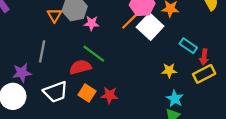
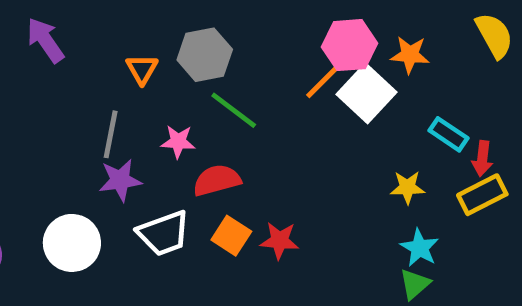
orange triangle: (54, 15) -> (142, 69), moved
pink star: (92, 23) -> (178, 142), moved
gray line: (42, 51) -> (111, 134), moved
green line: (94, 54) -> (234, 110), moved
purple star: (22, 73) -> (120, 180), moved

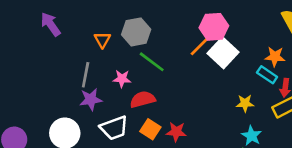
orange star: (410, 55) -> (275, 57), moved

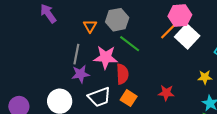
pink star: (122, 79) -> (106, 57), size x1.6
red semicircle: (143, 99) -> (122, 74), turned 102
red star: (176, 132) -> (166, 93), moved

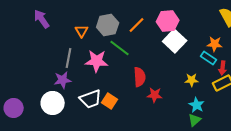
orange line: (168, 31) -> (137, 25), moved
purple star: (81, 74) -> (63, 80), moved
red semicircle: (122, 74) -> (140, 77), moved
orange square: (129, 98) -> (110, 101), moved

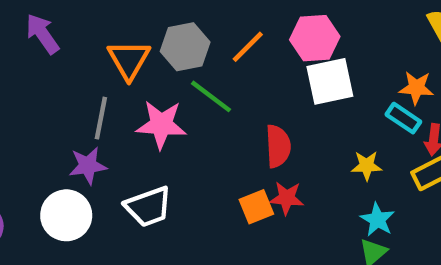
orange triangle: (82, 31) -> (129, 60), size x1.5
white square: (175, 41) -> (330, 81), turned 35
red semicircle: (140, 77) -> (278, 146), moved
orange square: (110, 101) -> (256, 207), moved, turned 35

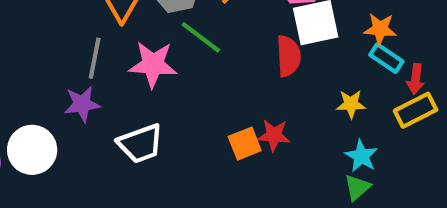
orange star: (416, 88) -> (380, 29), moved
red semicircle: (278, 146) -> (288, 56), moved
white circle: (66, 215) -> (32, 150), moved

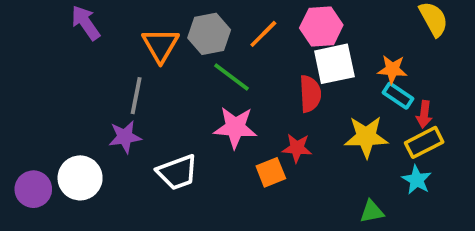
pink star: (153, 64) -> (235, 127), moved
yellow star: (351, 104) -> (366, 137), size x1.6
red star: (274, 135) -> (297, 148), moved
cyan star: (361, 156) -> (417, 180), moved
green triangle: (357, 187) -> (372, 212), turned 30

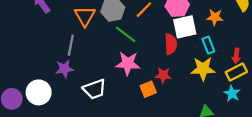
orange star: (392, 69) -> (215, 17), moved
cyan rectangle: (398, 96) -> (208, 45), moved, turned 35

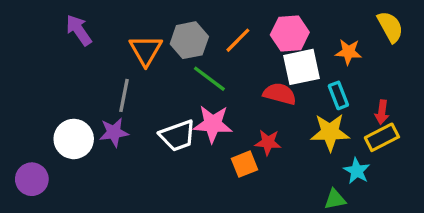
red semicircle: (171, 44) -> (280, 94), turned -72
white trapezoid: (94, 89) -> (178, 136), moved
white circle: (39, 92) -> (74, 139), moved
cyan star: (232, 93) -> (357, 171), moved

